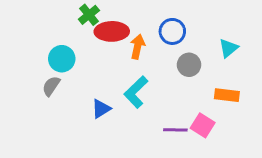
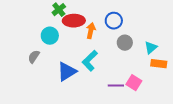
cyan triangle: (228, 48) -> (151, 48), moved
cyan circle: (62, 59) -> (50, 36), moved
orange rectangle: (227, 95) -> (159, 64), moved
blue triangle: (101, 109) -> (67, 72), size x1.5

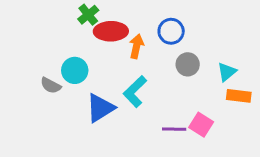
cyan circle: (50, 36) -> (75, 70), moved
gray semicircle: (34, 57) -> (51, 85), turned -96

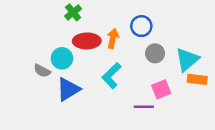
red ellipse: (111, 31) -> (87, 41), moved
cyan triangle: (227, 72) -> (187, 60), size x1.5
blue triangle: (100, 108) -> (68, 89), moved
pink square: (201, 125) -> (161, 89), moved, turned 36

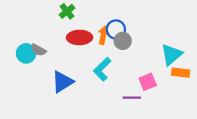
blue circle: (141, 26) -> (116, 30), moved
gray circle: (155, 53) -> (123, 41), moved
cyan circle: (62, 58) -> (26, 53), moved
gray semicircle: (42, 71) -> (39, 50), moved

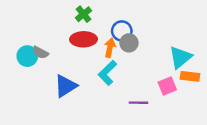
green cross: (67, 11) -> (83, 14), moved
orange arrow: (103, 35) -> (110, 48), moved
pink square: (148, 82) -> (167, 86), moved

